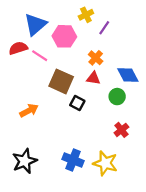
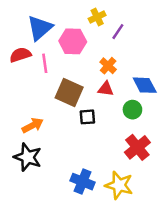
pink line: (40, 56) -> (45, 63), turned 49
black square: (77, 103) -> (87, 117), turned -32
red cross: (121, 130) -> (137, 147), size x1.5
black star: (25, 161) -> (28, 157), moved, turned -30

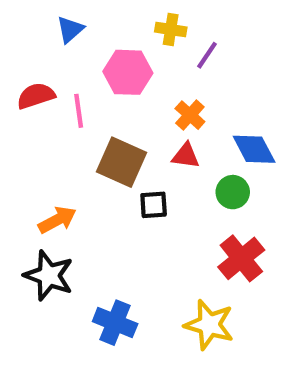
yellow cross: (97, 17) -> (171, 29), turned 35
blue triangle: (40, 28) -> (70, 29), moved, size x0.6
blue cross: (82, 182) -> (115, 323), moved

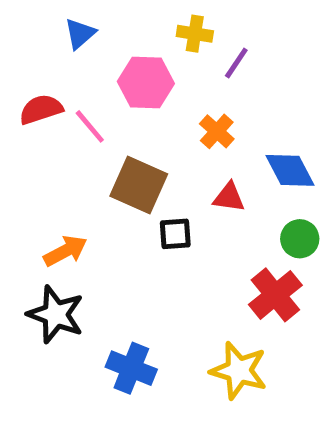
pink line: (79, 111) -> (90, 126), turned -32
red triangle: (186, 156) -> (229, 197), moved
green circle: (233, 192) -> (300, 239), moved

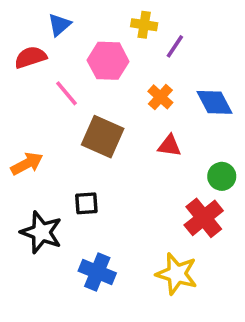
red semicircle: (41, 109) -> (30, 57), moved
blue diamond: (290, 170) -> (215, 102), moved
black square: (175, 234) -> (86, 203), moved
orange arrow: (65, 251) -> (27, 164), moved

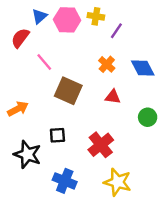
red semicircle: (30, 57) -> (20, 38), turned -35
pink hexagon: (108, 61) -> (67, 20), moved
red cross: (204, 218) -> (101, 145), moved

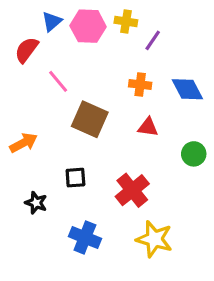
orange cross: (107, 64) -> (140, 85), turned -35
black star: (27, 154) -> (36, 203), size x0.6

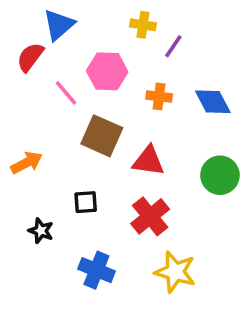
blue triangle: (52, 21) -> (59, 25), size x1.4
pink hexagon: (88, 26) -> (107, 71), moved
red triangle: (148, 127) -> (148, 161), moved, size x1.4
green circle: (194, 154) -> (220, 175), size x1.4

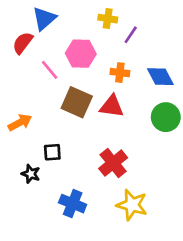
red triangle: (148, 161) -> (112, 106), moved
green circle: (220, 175) -> (166, 117), moved
black square: (86, 202) -> (52, 152), moved

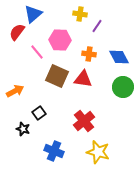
black square: (52, 152) -> (39, 113), turned -32

